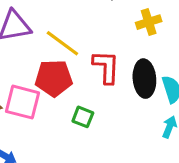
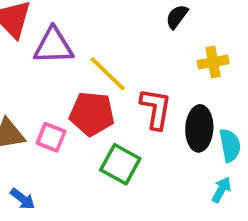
pink square: (22, 102) -> (51, 137), size x0.7
green square: (83, 117) -> (120, 164), size x1.5

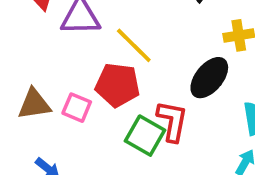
red L-shape: (156, 109) -> (172, 121), moved
black ellipse: (199, 128) -> (209, 78), moved, turned 36

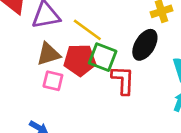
brown triangle: (34, 104) -> (48, 54), moved
green square: (145, 136) -> (103, 57), moved

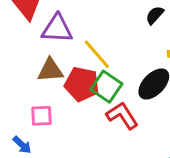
red L-shape: (123, 80) -> (122, 116), turned -48
pink square: (53, 81) -> (41, 116), moved, turned -30

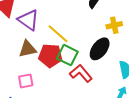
purple triangle: (57, 29) -> (28, 20), turned 40

